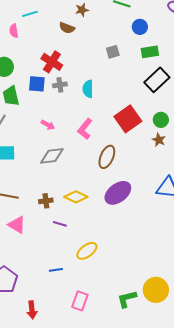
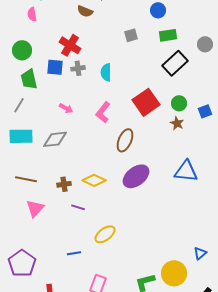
gray diamond: (52, 156) -> (55, 139), moved
pink triangle: (17, 225) -> (35, 208), turned 42

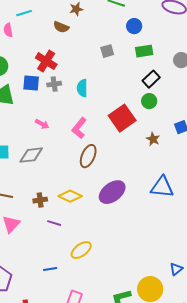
black rectangle: (175, 63) -> (151, 79), size x0.7
green circle: (179, 103) -> (149, 101), moved
brown ellipse: (125, 140) -> (88, 156), moved

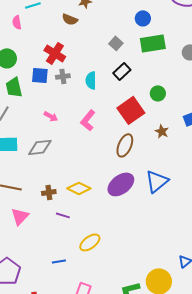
gray square: (107, 51) -> (116, 43), turned -32
green rectangle: (144, 51) -> (153, 43), size x1.4
black rectangle: (151, 79) -> (122, 71), moved
brown ellipse: (88, 156) -> (125, 145), moved
blue triangle: (162, 187) -> (157, 181), moved, turned -45

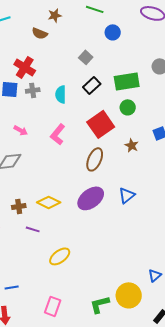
green rectangle: (153, 43) -> (127, 81), moved
blue triangle: (157, 181) -> (127, 195), size x0.7
blue line: (59, 261) -> (12, 287), moved

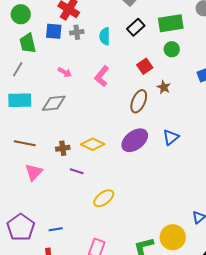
red square: (101, 124) -> (145, 66), size x0.6
brown star: (132, 145) -> (164, 87), moved

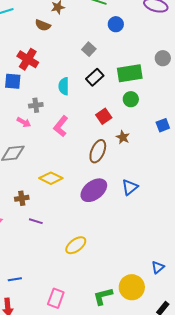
gray cross: (77, 32) -> (36, 105), moved
yellow diamond: (93, 144) -> (51, 178), moved
yellow ellipse: (104, 198) -> (76, 245), moved

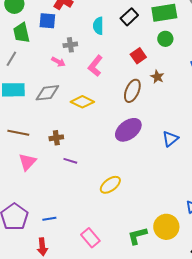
yellow diamond: (51, 178) -> (82, 102), moved
blue triangle: (130, 187) -> (170, 139), moved
pink rectangle: (56, 298) -> (90, 238), turned -60

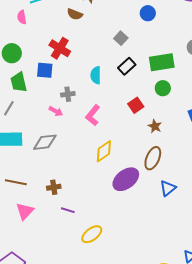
brown ellipse: (132, 91) -> (153, 158), moved
yellow diamond: (82, 102) -> (104, 151), moved, turned -60
yellow ellipse: (110, 185) -> (92, 234), moved

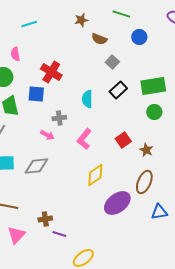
brown semicircle: (75, 14) -> (99, 39), moved
pink semicircle: (22, 17) -> (15, 54), moved
red square: (136, 105) -> (123, 140), moved
brown cross: (54, 187) -> (45, 219), moved
blue triangle: (168, 188) -> (159, 212), turned 30

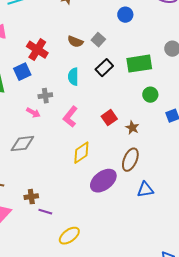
brown semicircle: (99, 39) -> (75, 42), moved
blue square: (36, 94) -> (22, 72), turned -30
green circle: (154, 112) -> (150, 95), moved

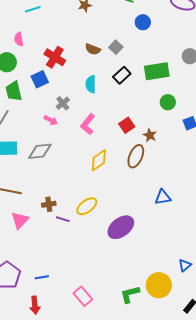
gray cross: (45, 96) -> (63, 103), turned -32
brown ellipse: (130, 160) -> (136, 156), moved
purple ellipse: (103, 181) -> (121, 227), moved
yellow ellipse: (69, 236) -> (87, 206), moved

